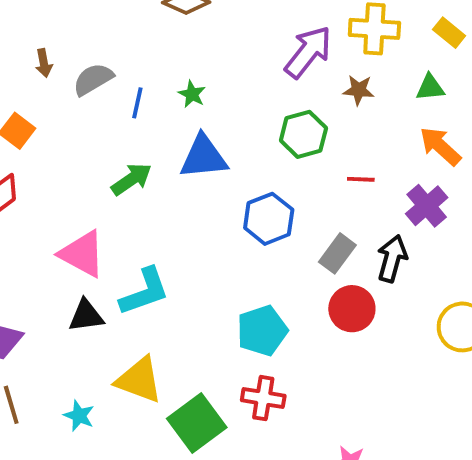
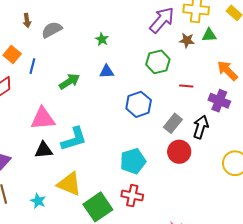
green triangle: (430, 87) -> (209, 35), moved
blue line: (137, 103) -> (32, 66), moved
blue triangle: (204, 157) -> (107, 72), size x0.6
purple cross: (427, 206) -> (219, 101), turned -30
pink triangle: (82, 254) -> (43, 119), turned -36

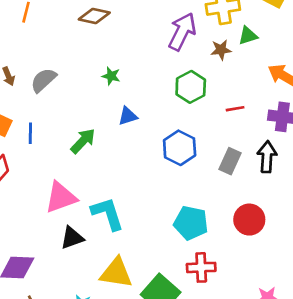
cyan L-shape: (74, 139) -> (107, 214), turned -76
red circle: (179, 152) -> (249, 220), moved
cyan pentagon: (133, 161) -> (191, 223), turned -30

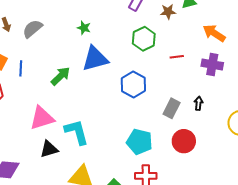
blue triangle: (128, 116) -> (95, 59), size x1.8
black arrow: (267, 157) -> (199, 103), moved, size x0.6
gray rectangle: (230, 161) -> (172, 108), moved

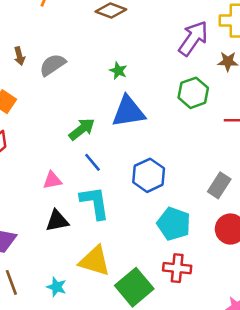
blue line: (21, 68) -> (92, 162), moved, turned -49
blue hexagon: (133, 85) -> (149, 175), moved
pink triangle: (42, 118) -> (52, 180), size x0.6

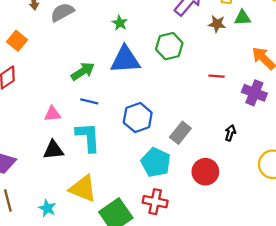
green hexagon: (193, 93) -> (169, 46), moved
blue line: (92, 162) -> (89, 101), turned -42
gray rectangle: (219, 185) -> (180, 133), moved

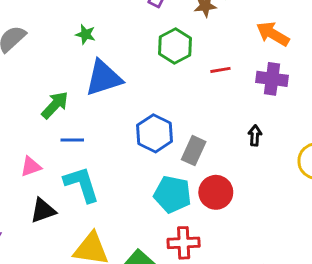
green hexagon: (169, 46) -> (175, 46), moved
blue hexagon: (138, 118) -> (154, 133), moved
red circle: (205, 172) -> (216, 192), moved

